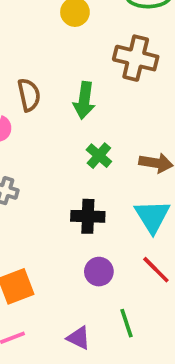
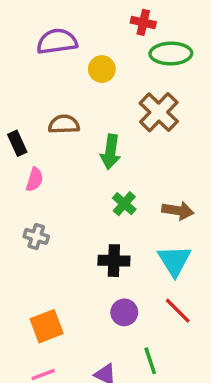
brown cross: (136, 58) -> (159, 112), turned 30
brown semicircle: (29, 95) -> (64, 124), moved, turned -80

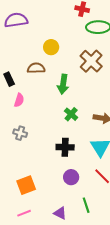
purple semicircle: (57, 41) -> (16, 20), moved
yellow circle: (102, 69) -> (51, 47), moved

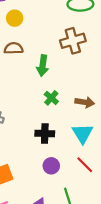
yellow circle: (51, 47) -> (15, 18), moved
brown cross: (91, 61) -> (73, 41), turned 30

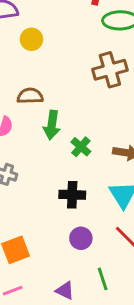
brown semicircle: (14, 48) -> (30, 96), moved
green arrow: (43, 66) -> (52, 125), moved

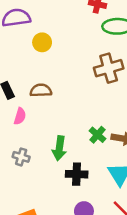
green arrow: (52, 125) -> (59, 148), moved
green cross: (81, 147) -> (98, 135), moved

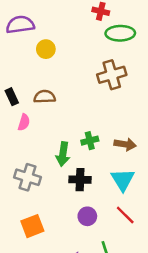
green cross: (98, 135) -> (90, 141), moved, turned 35
gray cross: (21, 157) -> (28, 177), moved, size x1.5

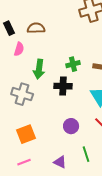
green arrow: (63, 154) -> (39, 69), moved
black cross: (80, 180) -> (63, 86), moved

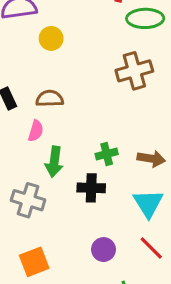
pink semicircle: (19, 49) -> (36, 131), moved

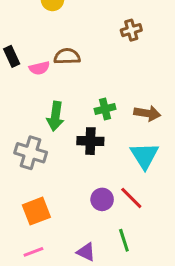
brown cross: (134, 71) -> (131, 30), size x0.6
brown semicircle: (50, 99) -> (67, 56), moved
pink semicircle: (36, 131) -> (39, 68), moved, turned 60
red line: (151, 248) -> (131, 198), moved

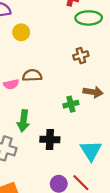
green cross: (105, 109) -> (71, 104), moved
brown arrow: (147, 113) -> (93, 92), moved

